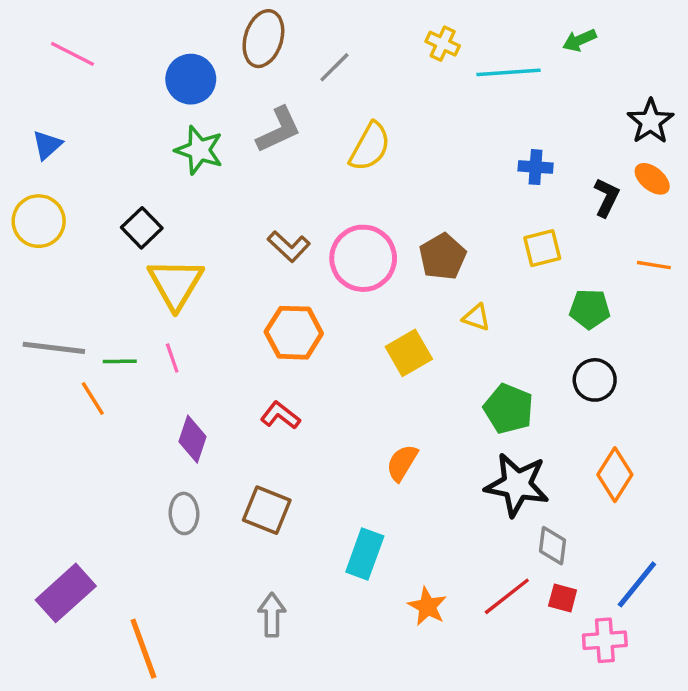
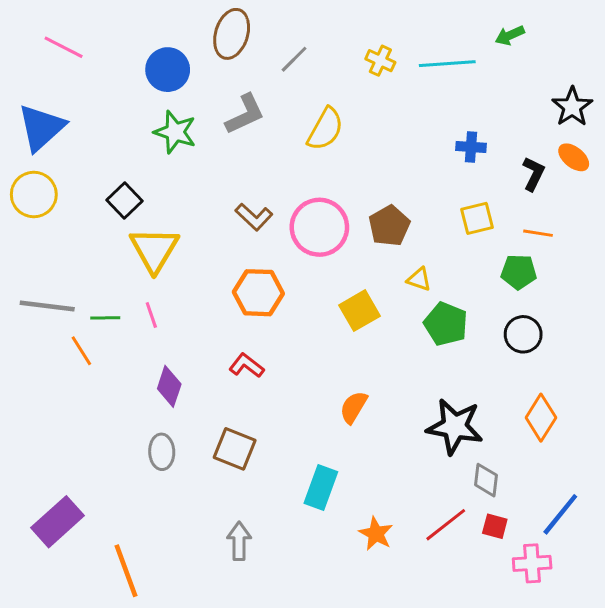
yellow cross: (443, 44) -> (380, 61), moved
blue triangle: (47, 145) -> (41, 128), size x1.8
orange line: (654, 265) -> (538, 233), moved
green pentagon: (508, 409) -> (446, 324), moved

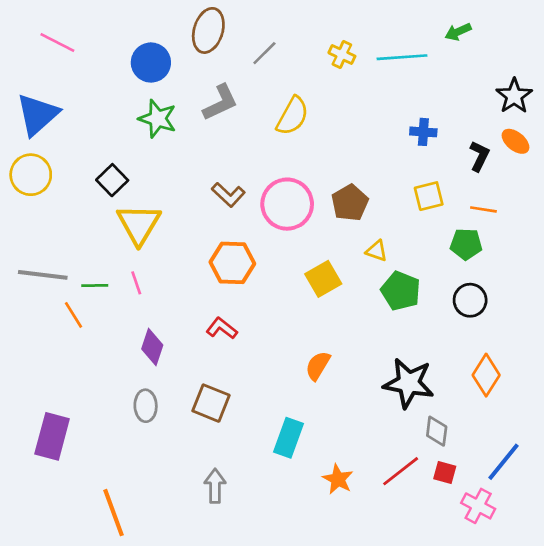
purple rectangle: (58, 522) -> (52, 436), moved, turned -33
pink cross: (532, 563) -> (478, 506), turned 32

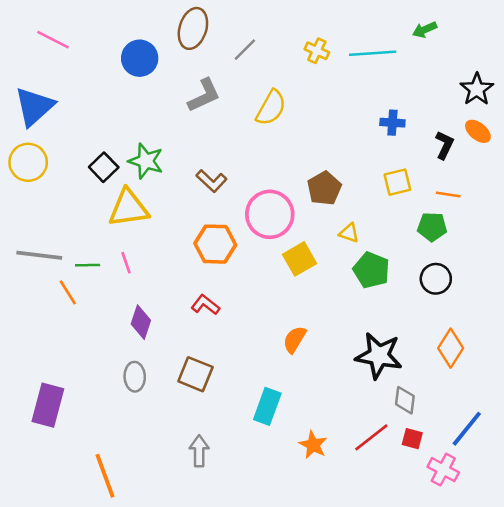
green star: (158, 119) -> (146, 161), moved
pink circle: (287, 204) -> (270, 214), moved
yellow triangle: (139, 224) -> (128, 208), turned 51

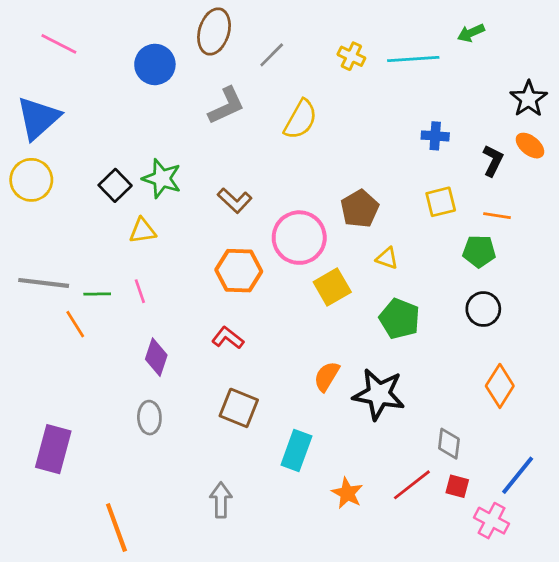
yellow triangle: (128, 208) -> (143, 231), size x0.6
green pentagon: (371, 270) -> (399, 319), moved
black star: (379, 356) -> (379, 394), moved
brown square: (195, 374) -> (239, 408), moved

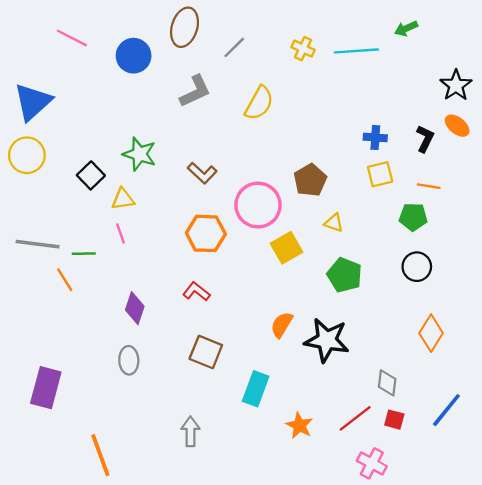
pink line: (59, 44) -> (72, 38), moved
blue cross: (435, 136) -> (375, 137), moved
black square: (115, 185) -> (91, 175), moved
pink line: (140, 291) -> (121, 233), moved
pink cross: (492, 521) -> (372, 463), moved

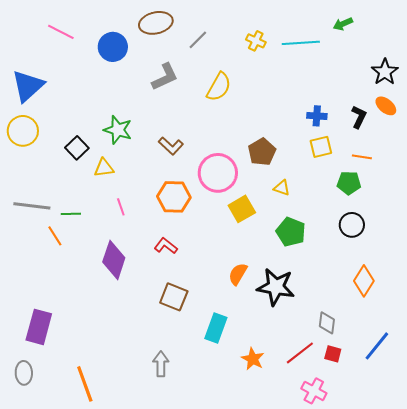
brown ellipse: (185, 27) -> (156, 23), turned 60
pink line: (121, 233) -> (121, 207), moved
purple diamond: (135, 308) -> (114, 260), size x1.4
gray ellipse: (129, 360) -> (24, 373), moved

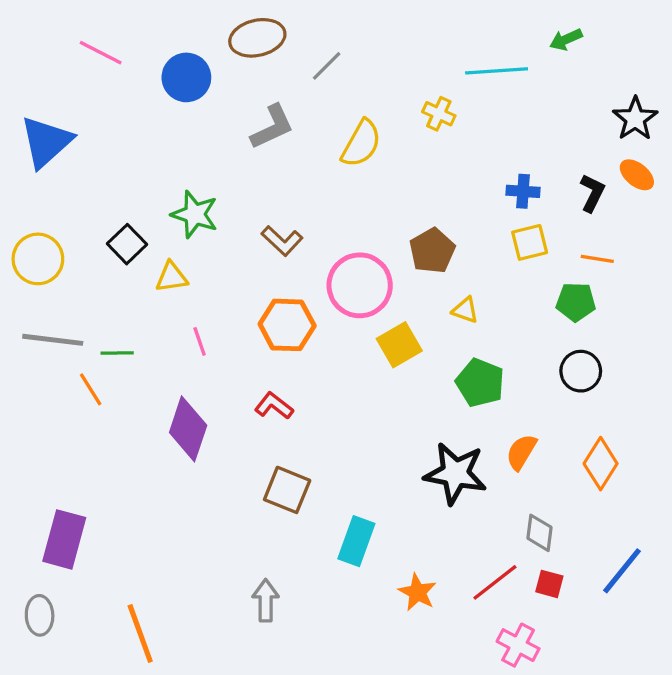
yellow cross: (256, 41) -> (439, 114), moved
yellow circle: (23, 131) -> (38, 259), moved
orange semicircle: (238, 274) -> (521, 452), moved

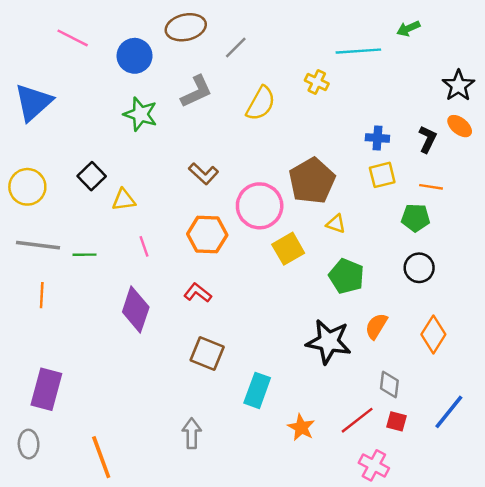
green star: (195, 214) -> (140, 114), moved
brown pentagon: (432, 251) -> (312, 181), size x1.4
orange line: (91, 389) -> (42, 295), moved, turned 35

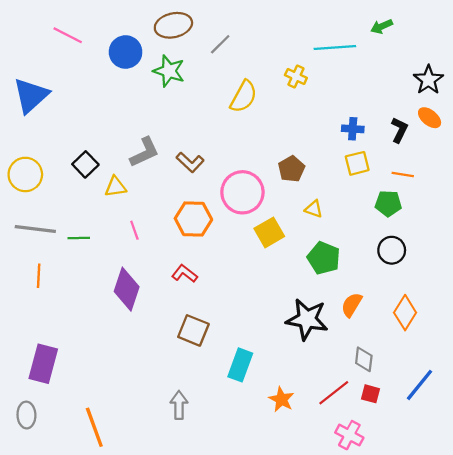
gray L-shape: (196, 92) -> (144, 152), moved
green star: (140, 114) -> (169, 71), moved
brown pentagon: (312, 181) -> (291, 169), size x0.6

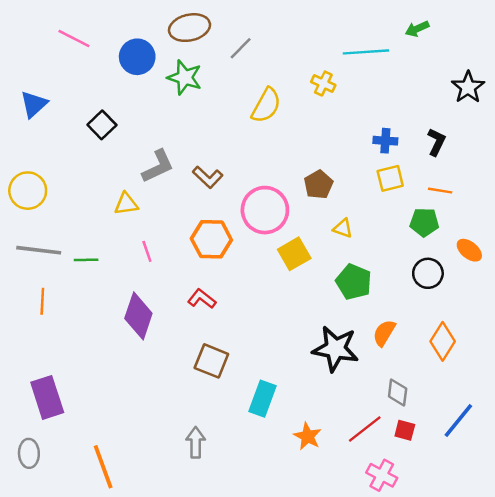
blue triangle: (31, 95) -> (34, 104), size x0.7
orange ellipse: (430, 118) -> (469, 250), moved
black square: (85, 164) -> (102, 125), moved
purple rectangle: (43, 364) -> (47, 397), turned -33

